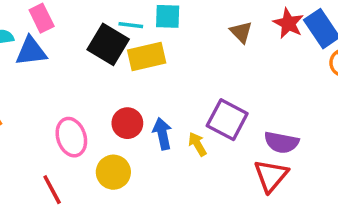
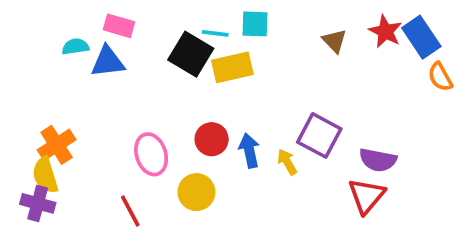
pink rectangle: (42, 18) -> (119, 26), turned -48

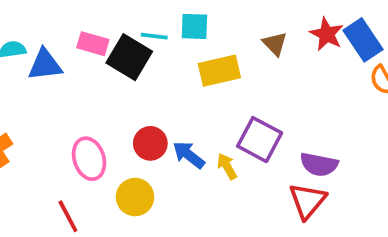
pink rectangle: (119, 26) -> (93, 44), moved
yellow rectangle: (232, 67) -> (219, 71), moved
blue arrow: (249, 151) -> (189, 155), turned -40

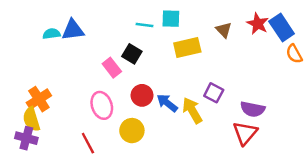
pink rectangle: (93, 44) -> (112, 68), moved, turned 36
black square: (129, 57) -> (132, 54), moved, size x0.7
blue triangle: (45, 65) -> (73, 30), moved
purple square: (260, 140) -> (214, 93), size x0.7
yellow arrow: (227, 166) -> (192, 110), size x1.5

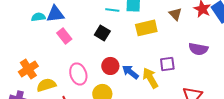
pink rectangle: (112, 68) -> (64, 36), moved
purple square: (214, 93) -> (167, 64), turned -35
purple semicircle: (253, 109) -> (198, 49), moved
yellow semicircle: (31, 119) -> (46, 85), moved, turned 90

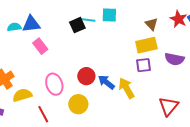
yellow rectangle: (146, 28) -> (146, 45), moved
black square: (102, 33) -> (77, 25), moved, turned 35
purple square: (167, 64) -> (143, 65), moved

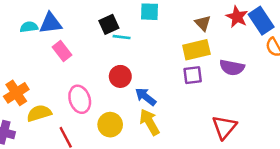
cyan line: (88, 20) -> (122, 37), moved
red circle: (86, 76) -> (120, 76), moved
yellow arrow: (126, 88) -> (149, 122), moved

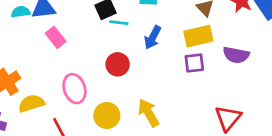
blue arrow: (146, 97) -> (153, 37), moved, turned -100

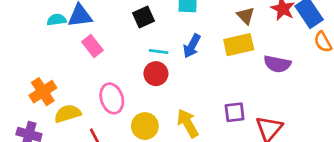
cyan line: (119, 23) -> (159, 52), moved
purple square: (194, 63) -> (235, 112), moved

